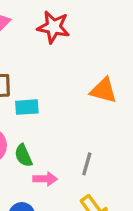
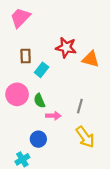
red star: (53, 27) -> (66, 47), moved
cyan rectangle: (27, 107) -> (42, 70), turned -48

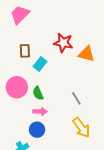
gray line: (80, 106) -> (76, 98), turned -48
pink arrow: (53, 116) -> (40, 111), moved

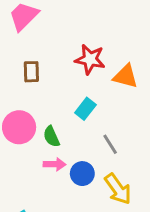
cyan rectangle: (40, 64) -> (85, 109), moved
blue circle: (37, 130) -> (82, 174), moved

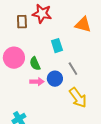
red star: (90, 59) -> (42, 14), moved
cyan rectangle: (85, 109) -> (57, 46), turned -56
blue circle: (82, 174) -> (55, 79), moved

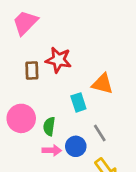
orange triangle: (83, 25) -> (102, 84), moved
green semicircle: (35, 64) -> (49, 126), turned 32

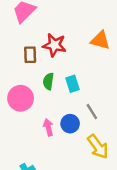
orange triangle: (102, 84) -> (100, 40), moved
green semicircle: (49, 126) -> (48, 81), moved
pink arrow: (52, 150) -> (48, 127), turned -105

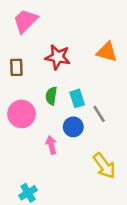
brown rectangle: (30, 55) -> (16, 67), moved
gray line: (92, 112) -> (99, 114), moved
blue circle: (70, 124) -> (73, 127), moved

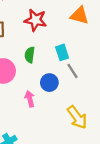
cyan rectangle: (77, 98) -> (62, 52), moved

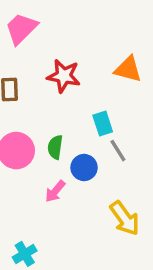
green semicircle: (30, 55) -> (55, 147), moved
pink arrow: (30, 99) -> (55, 191), turned -126

